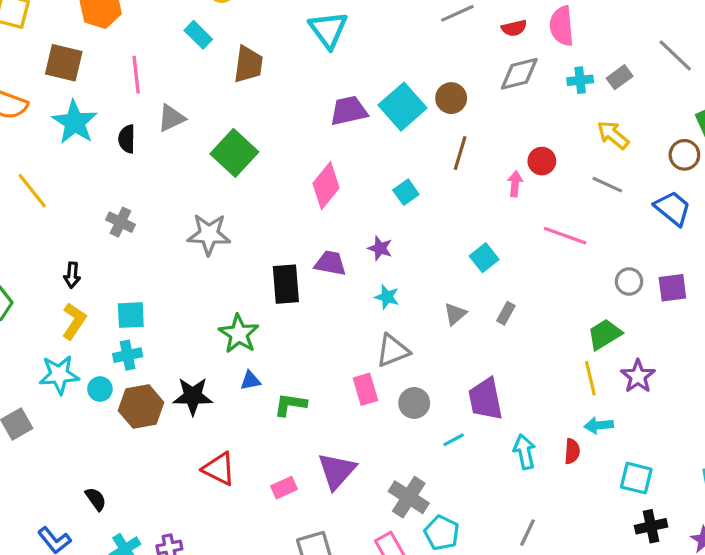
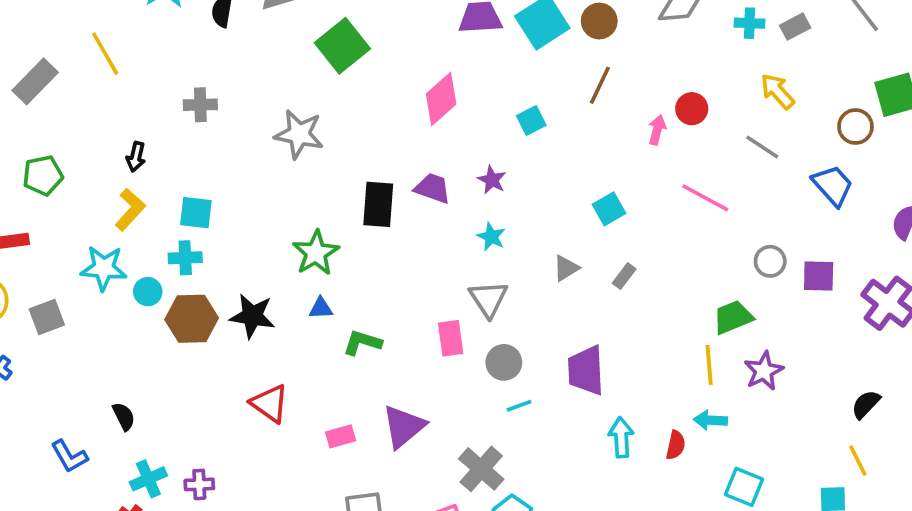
gray cross: (120, 222) -> (200, 105), turned -36
gray triangle: (393, 351) -> (488, 299), turned -51
cyan line: (454, 440) -> (519, 406), moved

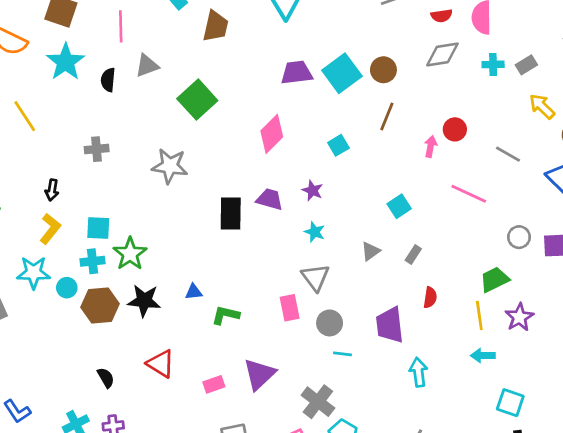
yellow arrow: (777, 91) -> (542, 106), moved
green star: (316, 253) -> (130, 254), moved
cyan line: (519, 406) -> (343, 354), turned 30
black semicircle: (124, 416) -> (106, 378), moved
red semicircle: (676, 445) -> (430, 297), moved

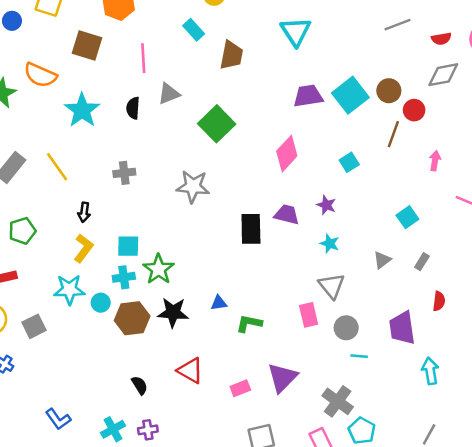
cyan star: (66, 62) -> (82, 110), moved
yellow line: (25, 116) -> (57, 167), moved
red circle: (455, 129) -> (414, 110), moved

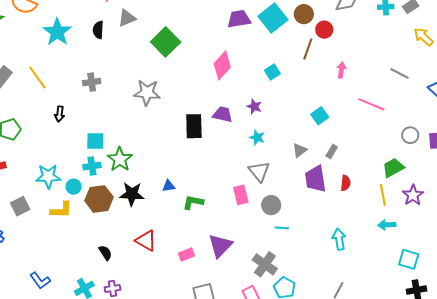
yellow L-shape: (83, 248) -> (61, 210), moved, turned 55
purple trapezoid: (402, 328) -> (315, 179), moved

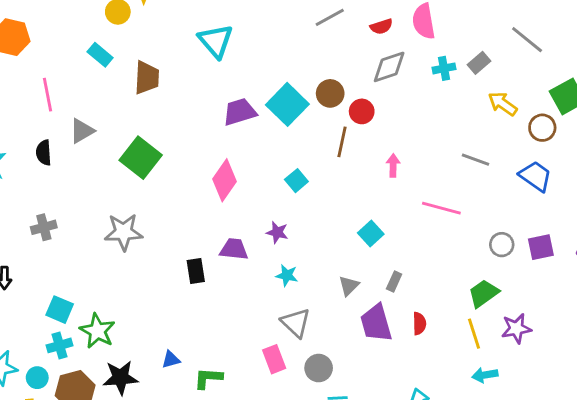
black rectangle: (194, 126) -> (196, 271), size x0.7
cyan square: (95, 141) -> (60, 310), turned 30
purple star: (413, 195) -> (516, 328), turned 30

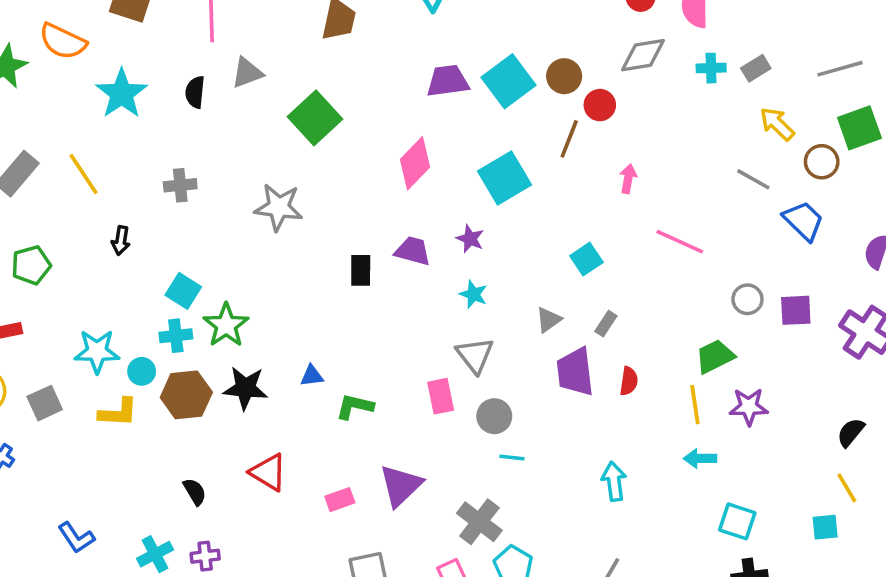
gray line: (527, 40) -> (840, 69), moved, turned -64
gray line: (475, 160) -> (753, 179), moved
cyan square: (296, 181) -> (504, 178), size x1.8

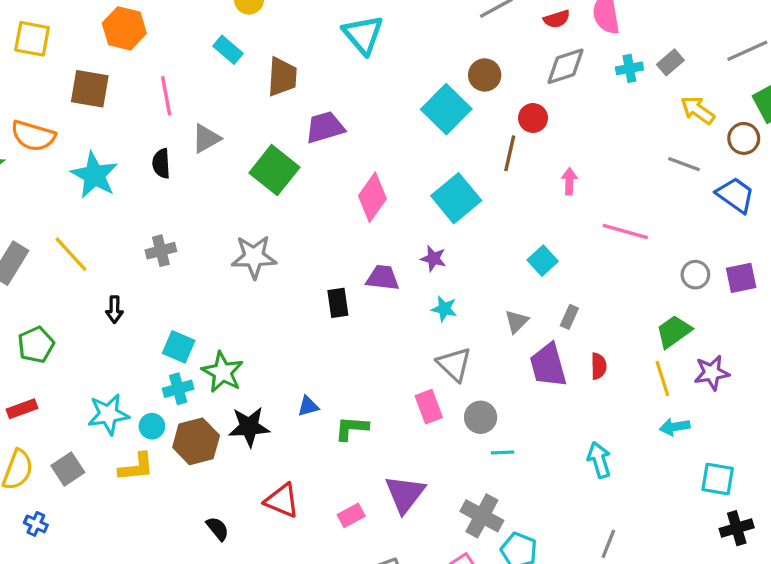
brown circle: (564, 76) -> (485, 75), moved
purple trapezoid: (448, 81) -> (325, 127), moved

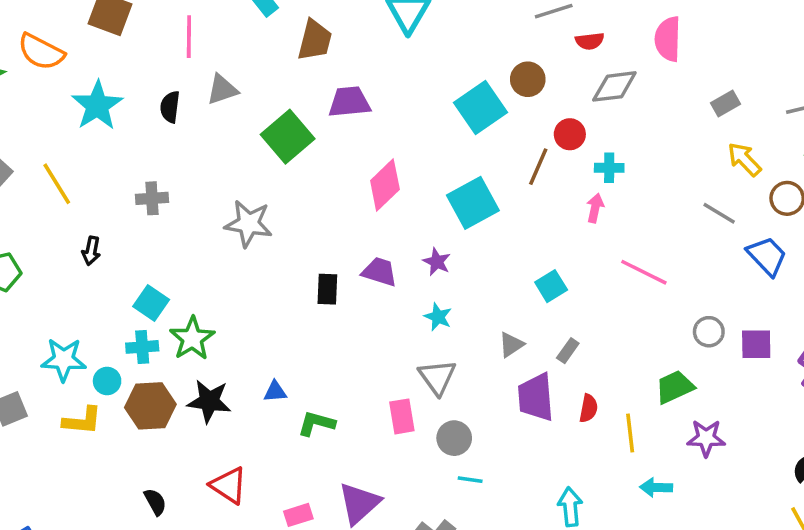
red semicircle: (557, 19) -> (590, 41), moved
cyan cross: (629, 68) -> (609, 168), moved
yellow line: (662, 378) -> (630, 433), moved

